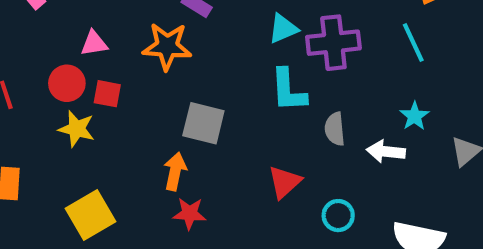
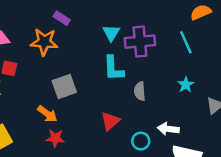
cyan triangle: (283, 29) -> (111, 33), turned -36
gray square: (203, 123) -> (64, 87), turned -35
white arrow: (386, 152) -> (168, 129), moved
orange arrow: (175, 171) -> (47, 114), turned 114

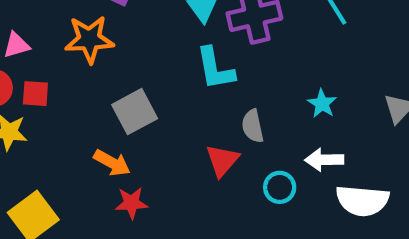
cyan star: (186, 85) -> (322, 104), moved
gray semicircle: (140, 91) -> (253, 126), moved

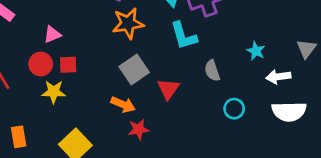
orange star: (89, 39) -> (128, 23), moved
red triangle: (222, 160) -> (168, 89), moved
white arrow: (324, 160) -> (278, 77), moved

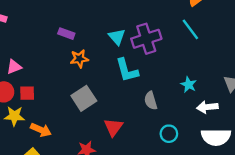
orange star: (128, 23) -> (79, 59), size x0.7
red triangle: (168, 89) -> (113, 127), moved
orange arrow: (123, 104) -> (41, 130), moved

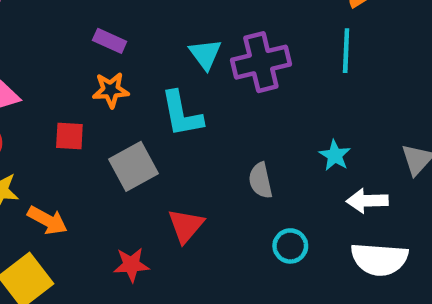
cyan line: (190, 29) -> (346, 51), turned 35
orange star: (79, 59) -> (111, 90), moved
cyan L-shape: (127, 70) -> (182, 114), moved
red square: (27, 93) -> (69, 136), moved

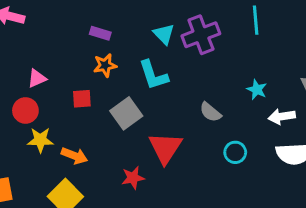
gray semicircle: (260, 181) -> (210, 112), turned -30
red triangle: (186, 226) -> (165, 148), size x1.4

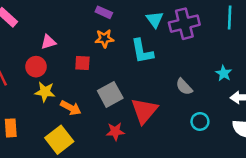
gray square: (126, 113) -> (110, 94), moved

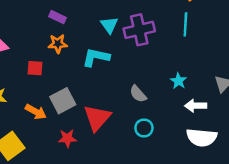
cyan L-shape: (142, 51) -> (96, 57), turned 112
orange arrow: (71, 108) -> (36, 112), moved
cyan circle: (200, 121) -> (144, 128), moved

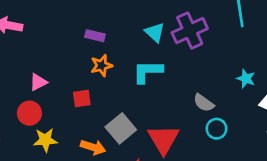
cyan circle: (144, 128) -> (217, 129), moved

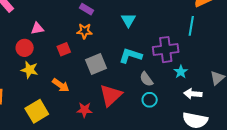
purple cross: (190, 31) -> (166, 50), moved
cyan L-shape: (148, 72) -> (130, 56), moved
red square: (82, 98) -> (64, 49), turned -32
gray square: (121, 128) -> (96, 64), moved

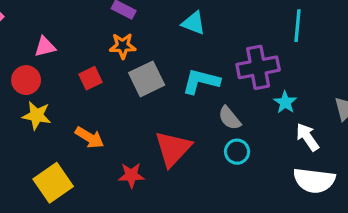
cyan triangle: (128, 20) -> (194, 23), turned -35
gray square: (96, 64) -> (147, 79), moved
white arrow: (193, 94) -> (307, 137), turned 54

